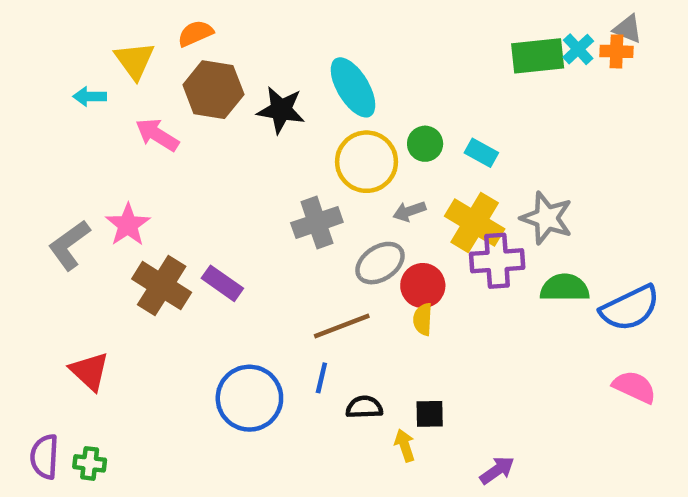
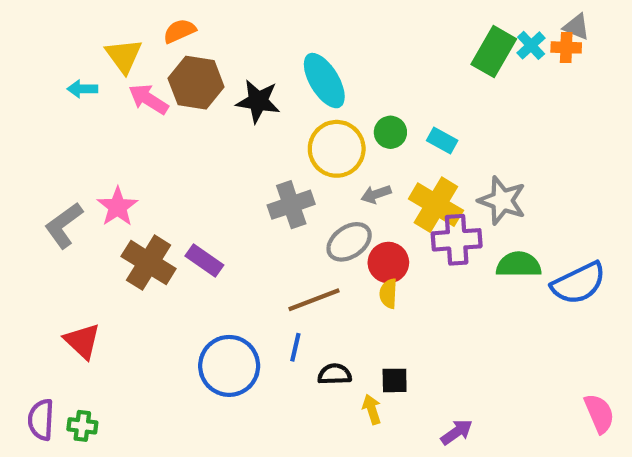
green rectangle: (538, 56) -> (494, 52), turned -54
pink arrow: (157, 135) -> (149, 99), moved
pink semicircle: (634, 387) -> (599, 413), moved, turned 42

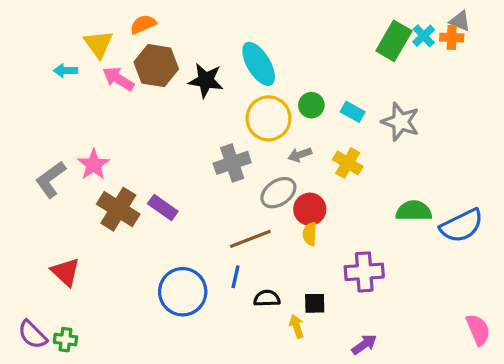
gray star: (502, 201) -> (401, 122), moved
yellow cross: (436, 205) -> (348, 163), size x0.7
purple cross: (457, 240) -> (364, 272), moved
purple semicircle: (41, 420) -> (32, 335), turned -48

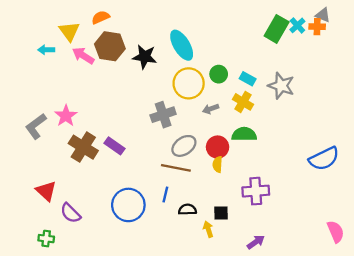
yellow cross: (348, 163) -> (243, 102), moved
gray ellipse: (278, 193) -> (184, 146), moved
green semicircle: (414, 211) -> (244, 134), moved
brown line: (250, 239) -> (176, 168), turned 32
purple semicircle: (32, 335) -> (70, 213), moved

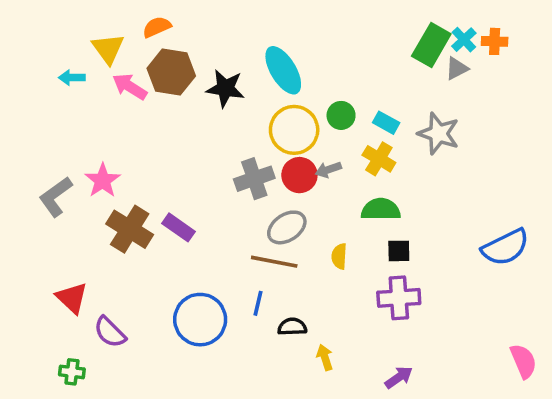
gray triangle: (323, 15) -> (457, 68), moved, turned -49
red circle: (218, 147) -> (299, 175), moved
black square: (221, 213) -> (399, 251), moved

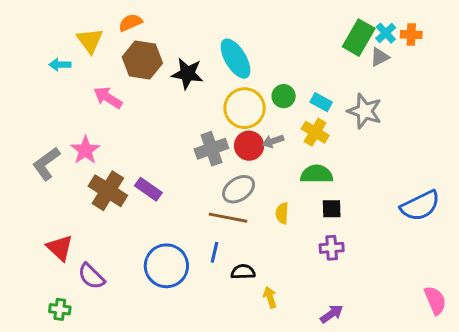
pink arrow: (130, 87) -> (108, 98), moved
purple cross: (399, 298) -> (332, 248), size x0.7

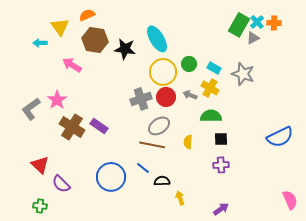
gray arrow: (273, 141) -> (190, 95), moved, turned 40
blue line: (214, 252) -> (143, 168), turned -64

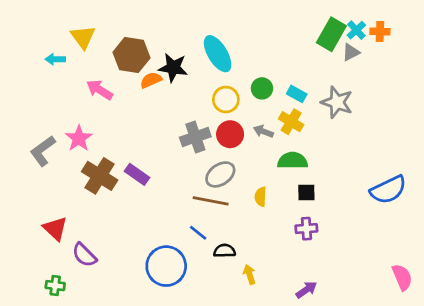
orange semicircle: (87, 15) -> (151, 80), moved
yellow circle: (163, 72) -> (226, 100), size x0.7
blue circle: (111, 177) -> (166, 266), moved

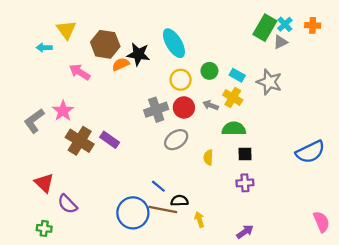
orange cross: (380, 31) -> (313, 25), moved
brown line: (211, 201) -> (163, 210), moved

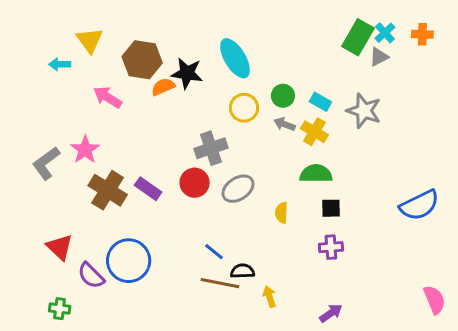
gray arrow: (211, 105) -> (284, 124), moved
red circle: (184, 107) -> (195, 183), moved
blue circle: (133, 213) -> (129, 261), moved

